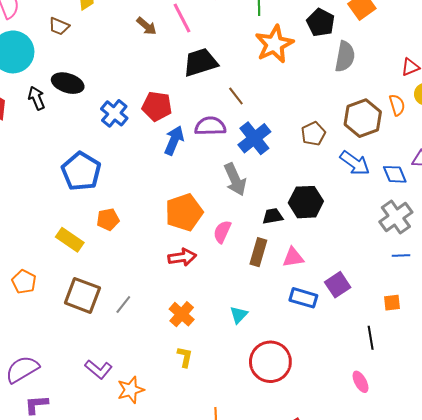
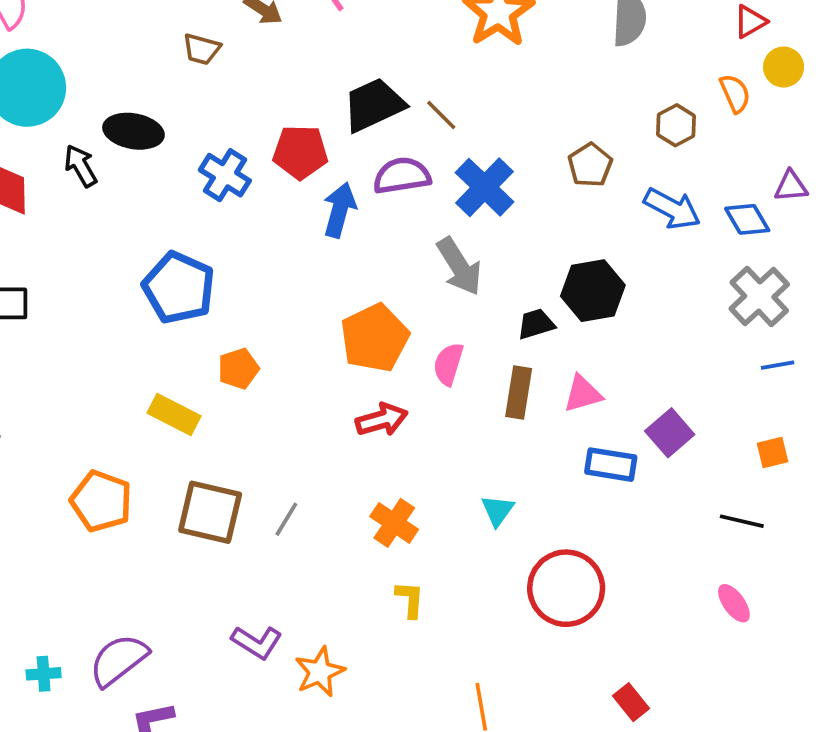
brown trapezoid: (59, 26) -> (201, 49), moved
black trapezoid: (200, 62) -> (374, 105), moved
brown hexagon: (363, 118) -> (676, 125), size x0.6
orange pentagon: (24, 282) -> (101, 501), size x1.4
black line: (371, 338) -> (742, 521), turned -60

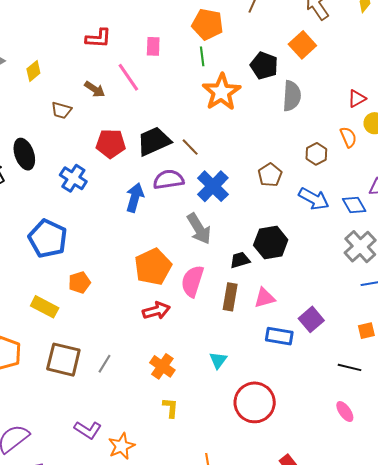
black ellipse: (133, 131) -> (24, 154), turned 60
red pentagon: (300, 152) -> (111, 144), moved
pink semicircle: (448, 364) -> (192, 281), size x1.4

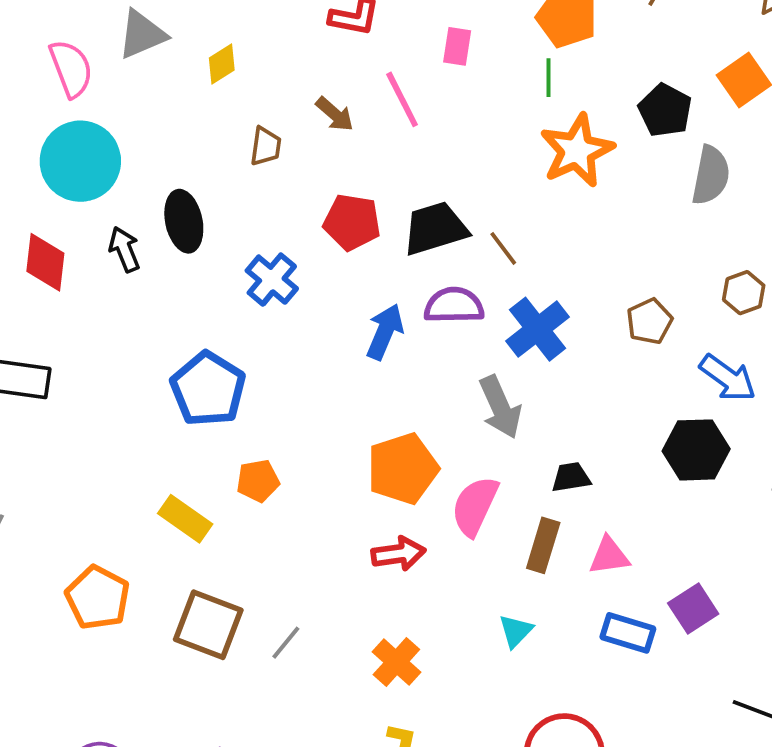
brown trapezoid: (61, 110) -> (266, 146), turned -105
black hexagon: (271, 242) -> (696, 450), moved
cyan triangle: (218, 360) -> (516, 631), moved

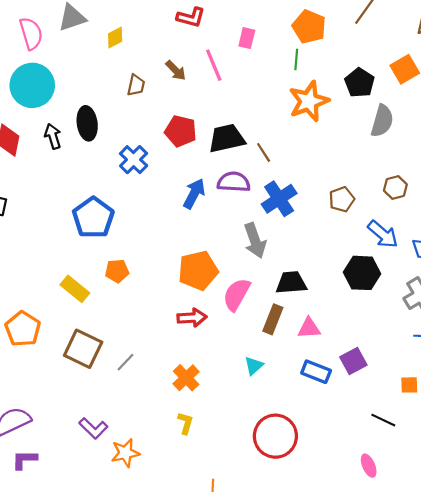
black trapezoid: (571, 477) -> (291, 283), size x1.4

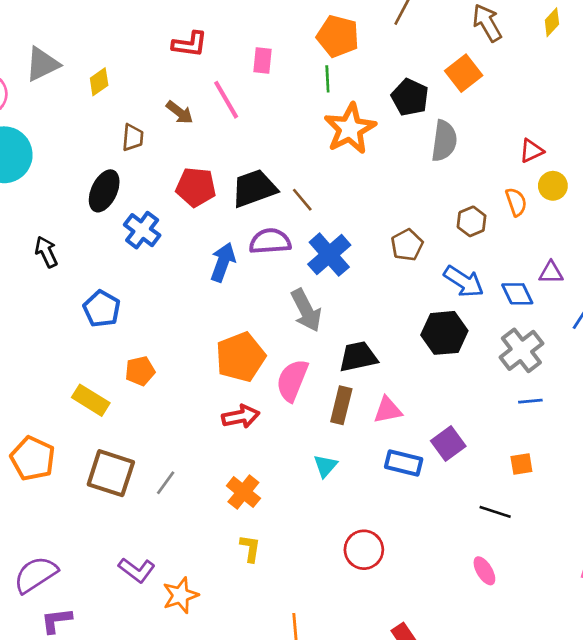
black ellipse: (87, 123) -> (104, 191), moved, turned 40
black arrow: (53, 136) -> (46, 252), moved
blue pentagon: (93, 218) -> (102, 309), size x0.7
red circle: (275, 436) -> (364, 550), size x0.7

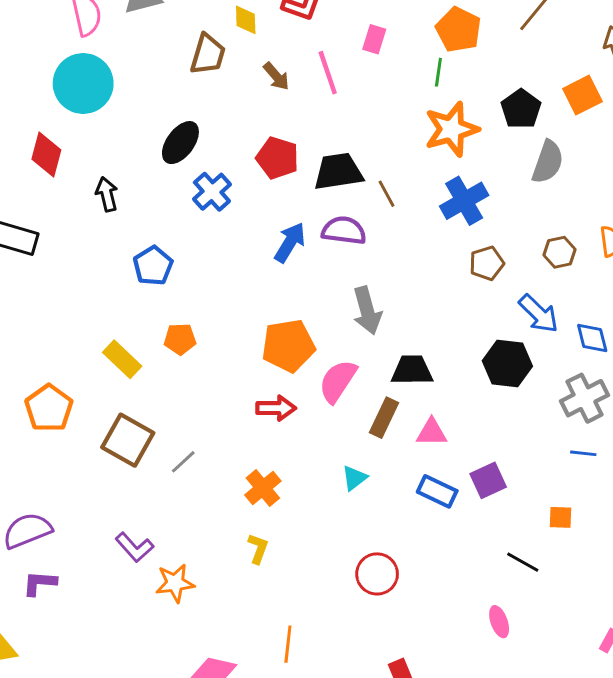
yellow diamond: (99, 82) -> (246, 20), moved, turned -68
brown trapezoid: (133, 137) -> (208, 54), moved, size x1.4
blue cross: (329, 255) -> (464, 201), moved

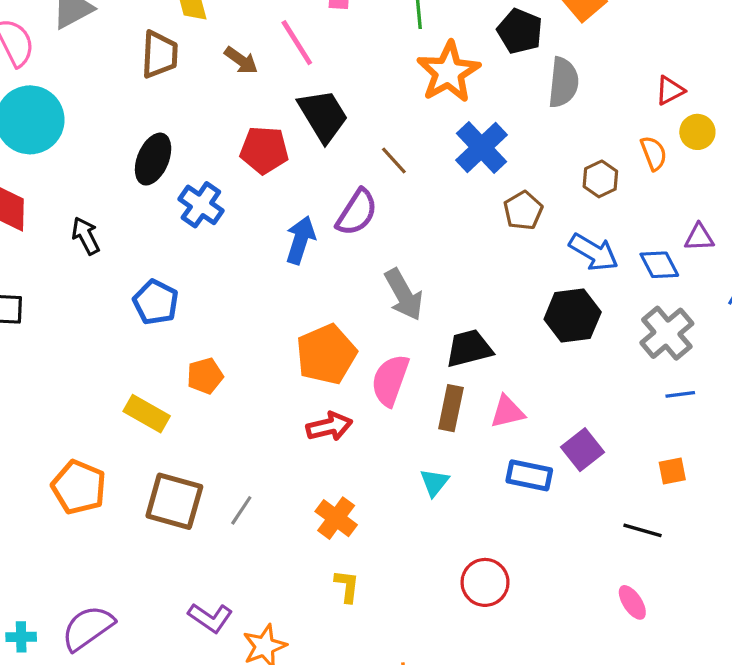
black trapezoid: (338, 172) -> (323, 116), moved, turned 81
purple semicircle: (344, 230) -> (357, 212), turned 129

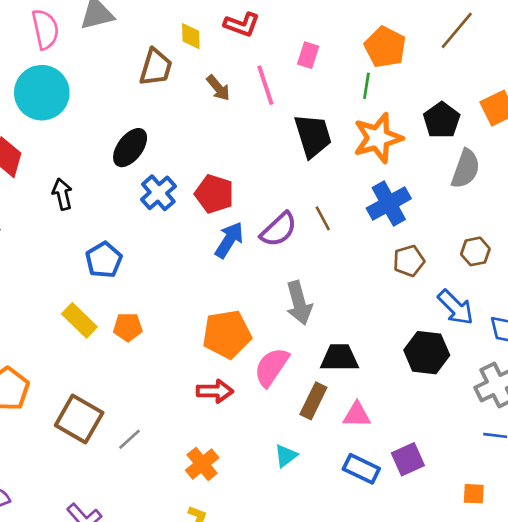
black trapezoid: (323, 116) -> (313, 136), moved
red pentagon: (264, 150) -> (214, 194), moved
brown line: (394, 160) -> (323, 218), moved
yellow rectangle: (147, 414) -> (79, 320), moved

